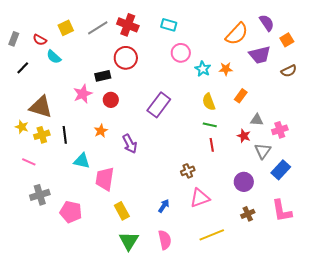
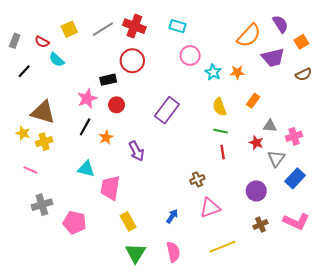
black line: (65, 135) -> (85, 127), moved, turned 36
pink L-shape: (282, 211) -> (296, 221), turned -55

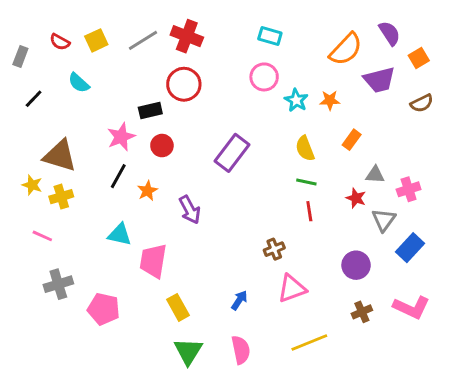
cyan rectangle: (177, 26) -> (270, 36), moved
red semicircle: (42, 42) -> (60, 42), moved

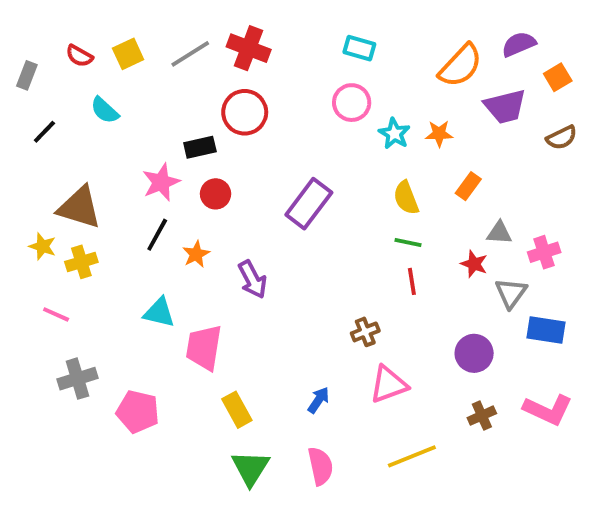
purple semicircle: (390, 33) -> (519, 44), turned -80
blue rectangle: (410, 248) -> (546, 330), turned 56

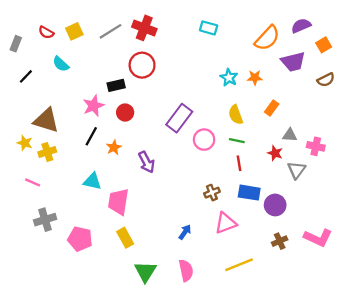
pink circle: (352, 103) -> (204, 140), moved
pink cross: (544, 252) -> (316, 146), turned 30
blue rectangle: (546, 330) -> (249, 193), moved
yellow rectangle: (237, 410) -> (125, 238), moved

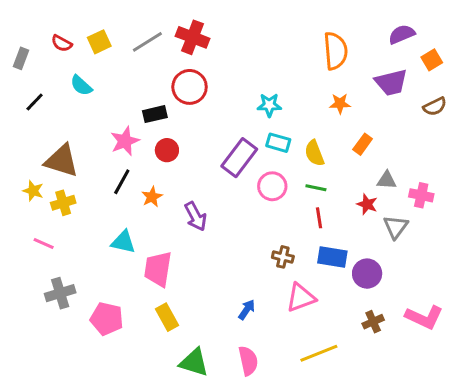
cyan rectangle: (209, 28) -> (278, 143), moved
orange semicircle: (267, 38) -> (335, 51), moved, turned -48
cyan star: (229, 78) -> (269, 105), moved, turned -30
brown cross: (212, 193) -> (283, 257), turned 35
green triangle: (145, 272) -> (194, 362), turned -45

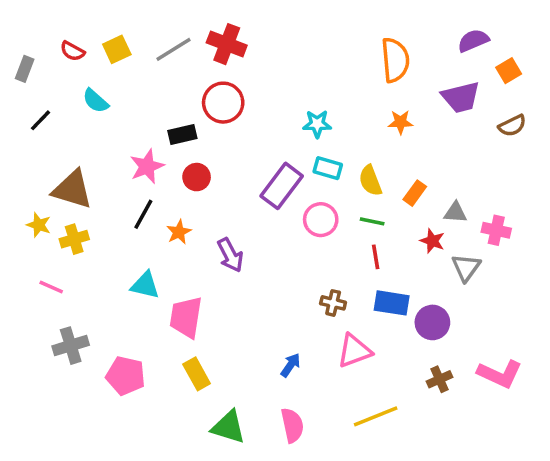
orange rectangle: (363, 144) -> (415, 193), moved

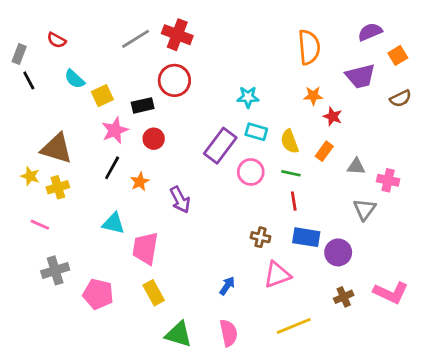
yellow square: (117, 49) -> (102, 96), moved
black line: (41, 120) -> (29, 80), moved, turned -72
red star: (432, 241) -> (333, 116), moved

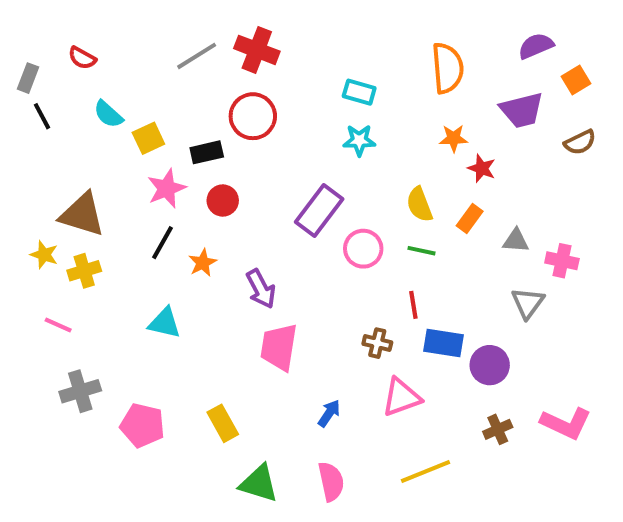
cyan rectangle: (256, 132) -> (359, 92), moved
red line: (294, 201) -> (413, 305), moved
pink trapezoid: (145, 248) -> (279, 347), moved

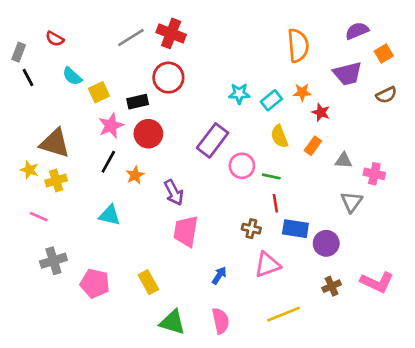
cyan rectangle: (359, 92) -> (271, 100), moved, turned -55
red circle: (223, 200) -> (148, 134), size x1.4
green line: (421, 251) -> (271, 176), moved

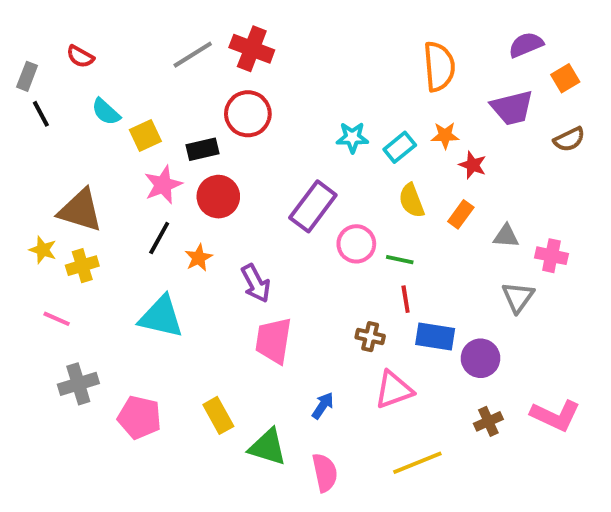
cyan triangle: (110, 215) -> (161, 317), size x1.4
green triangle: (172, 322) -> (268, 447), moved

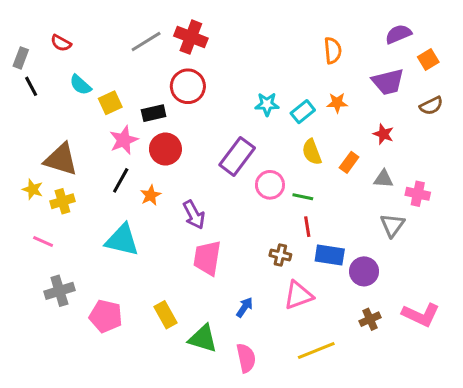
orange semicircle: (439, 66) -> (333, 50), size x0.7
red star: (473, 165) -> (383, 134), moved

